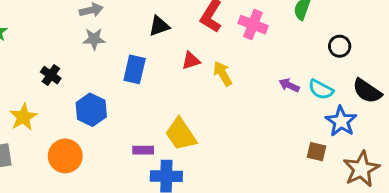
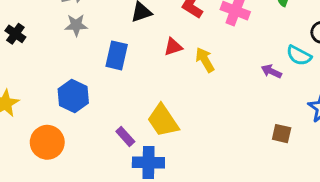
black cross: (51, 75) -> (15, 34), moved
cyan semicircle: (321, 90) -> (299, 55), moved
purple rectangle: (143, 150) -> (125, 136), turned 48
brown square: (317, 152) -> (282, 134), moved

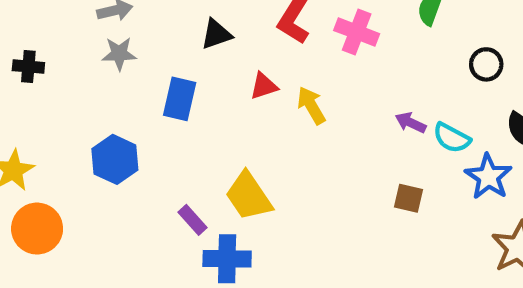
black cross: (15, 34) -> (28, 67), turned -30
cyan semicircle: (299, 55) -> (452, 138), moved
brown square: (282, 134) -> (408, 198), moved
orange circle: (47, 142) -> (37, 229), moved

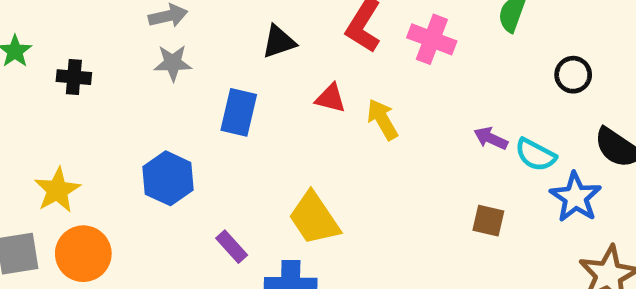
red triangle: (264, 86) -> (331, 98), turned 32
purple rectangle: (193, 220) -> (232, 247), moved

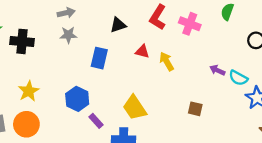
black cross: (74, 77) -> (22, 41), size x1.5
blue hexagon: (168, 178) -> (77, 99), moved
yellow star: (57, 190) -> (29, 91), moved
brown square: (488, 221) -> (195, 109), moved

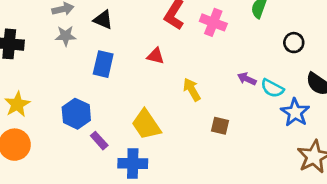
black triangle: (118, 25) -> (103, 20), moved, turned 42
yellow arrow: (167, 61) -> (192, 90), moved

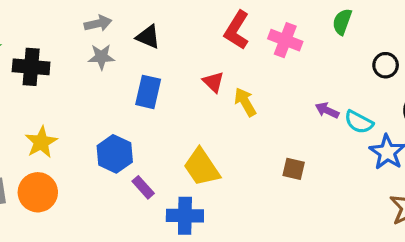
red triangle: (156, 56) -> (213, 82), turned 30
yellow arrow: (192, 90) -> (245, 102), moved

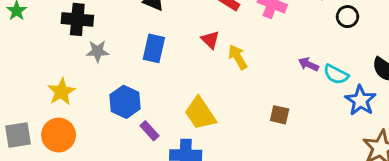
gray star: (101, 57) -> (98, 51), moved
black circle: (386, 65) -> (347, 17), moved
black cross: (31, 67) -> (77, 19), moved

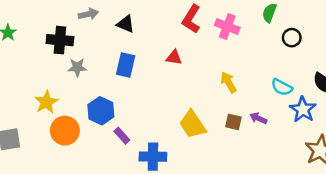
red triangle: (210, 40) -> (174, 57), turned -35
yellow arrow: (238, 57) -> (229, 82), moved
purple arrow: (308, 64) -> (258, 118), moved
yellow trapezoid: (200, 113) -> (193, 124), moved
orange circle: (59, 135) -> (65, 131), moved

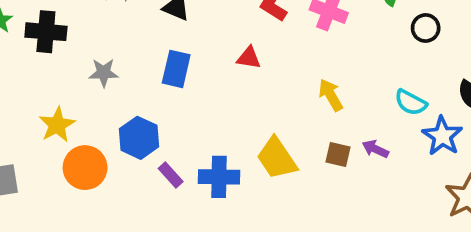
black cross: (60, 40) -> (46, 32), moved
blue cross: (153, 157) -> (219, 177), moved

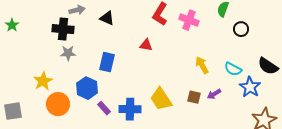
black cross: (46, 32) -> (63, 29), moved
blue rectangle: (176, 69) -> (107, 62), moved
yellow arrow: (331, 95) -> (202, 65), moved
purple arrow: (375, 149) -> (214, 94), turned -56

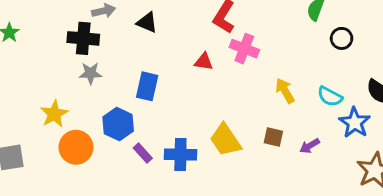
pink cross: (189, 20) -> (244, 49), moved
purple arrow: (214, 94) -> (310, 146), moved

